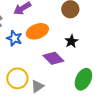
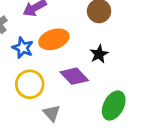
yellow circle: (17, 78) -> (30, 84), moved
gray triangle: (37, 86) -> (52, 113), turned -40

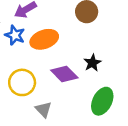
blue star: (23, 48) -> (15, 35), moved
black star: (99, 54) -> (92, 63), moved

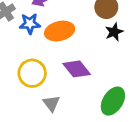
blue star: (15, 35) -> (30, 24), turned -30
black star: (92, 63) -> (114, 32), moved

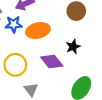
black star: (114, 32) -> (73, 47), moved

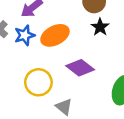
black star: (73, 47) -> (100, 27), moved

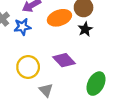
orange ellipse: (55, 35) -> (59, 18), moved

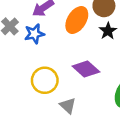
orange ellipse: (59, 18) -> (77, 20), turned -35

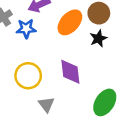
purple diamond: (86, 69) -> (70, 72), turned 32

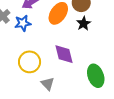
green ellipse: (105, 102) -> (96, 76), turned -45

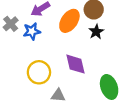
gray triangle: (48, 84) -> (58, 95), turned -40

